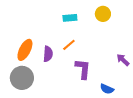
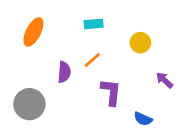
yellow circle: (103, 14) -> (140, 43), moved
orange ellipse: (25, 50) -> (33, 32), moved

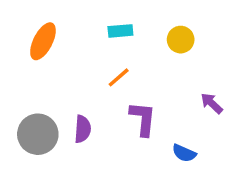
yellow circle: (140, 43) -> (181, 40), moved
purple semicircle: (64, 72) -> (83, 129), moved

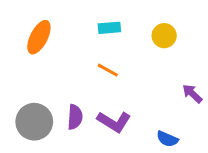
orange line: (119, 77) -> (108, 70), turned 70
purple L-shape: (143, 119) -> (114, 122), moved, turned 116

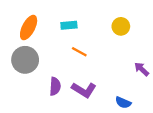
cyan rectangle: (109, 28) -> (69, 25), moved
gray circle: (34, 122) -> (25, 60), moved

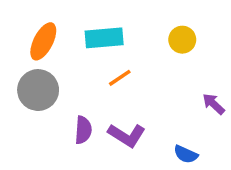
cyan rectangle: (69, 25) -> (104, 38), size x1.5
orange line: (79, 52) -> (120, 78), turned -63

